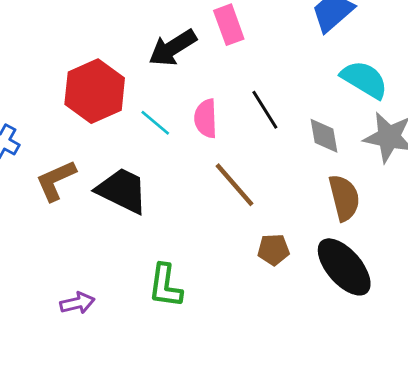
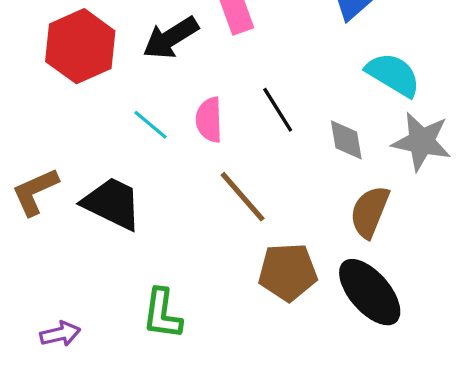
red hexagon: (95, 91) -> (80, 46), moved
brown semicircle: (344, 198) -> (370, 212), turned -144
brown pentagon: (274, 250) -> (288, 272), size x1.6

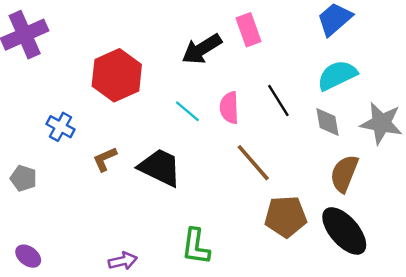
red hexagon: (80, 46) -> (117, 75), moved
cyan semicircle: (393, 75) -> (337, 75), moved, turned -57
brown L-shape: (35, 192) -> (105, 159), size x0.7

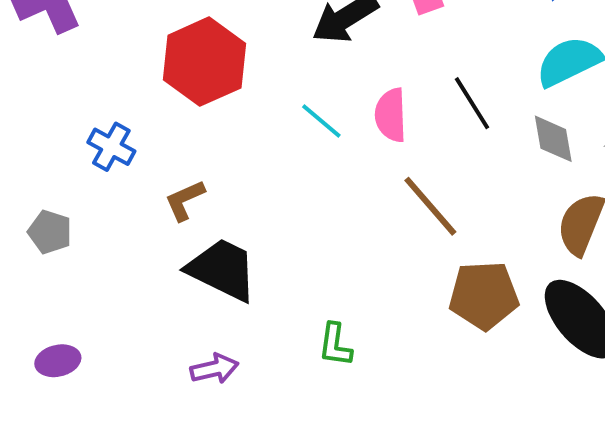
black trapezoid: (160, 167) -> (222, 270), moved
green L-shape: (196, 246) -> (335, 345), size x0.7
purple ellipse: (28, 256) -> (58, 361), turned -50

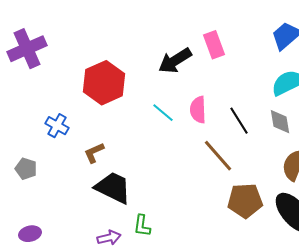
black line: (472, 103) -> (239, 121), moved
green L-shape: (335, 345) -> (142, 226), moved

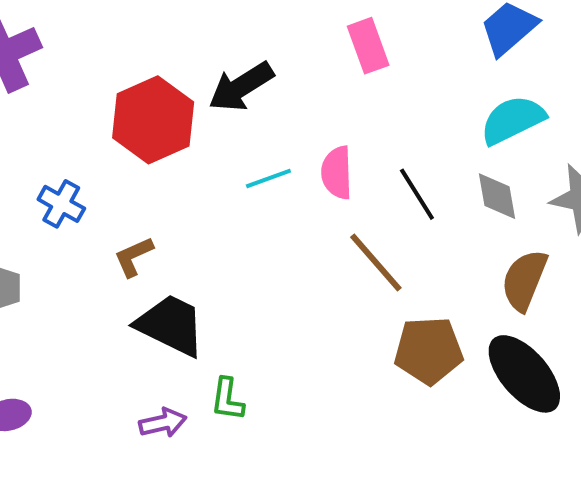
black arrow: (175, 61) -> (241, 87), moved
cyan line: (163, 113) -> (268, 179), turned -60

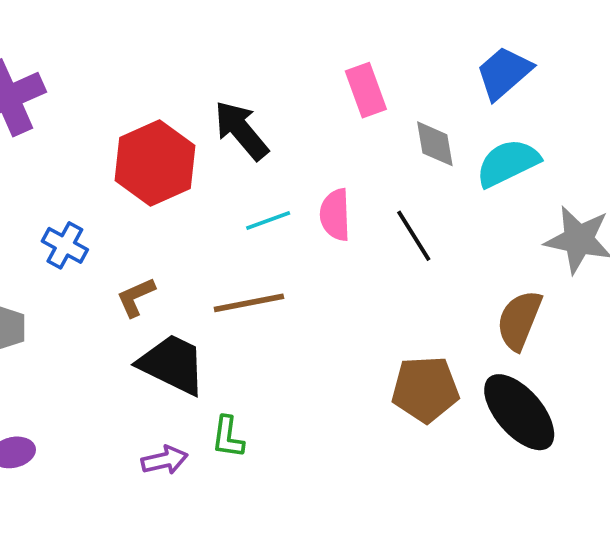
black arrow: (241, 87) -> (241, 130), turned 82
gray diamond: (497, 196) -> (435, 144), moved
brown line: (376, 263) -> (249, 303), moved, turned -60

